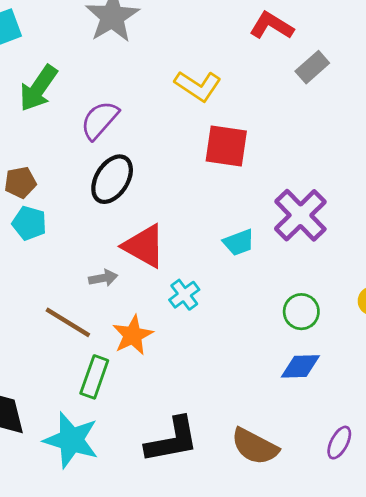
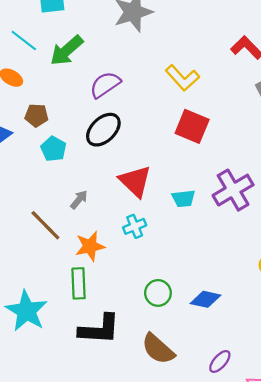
cyan pentagon: (29, 223) -> (53, 149), moved
red triangle: (144, 246) -> (135, 181), moved
gray arrow: (103, 278) -> (79, 200), turned -54
green circle: (301, 312) -> (158, 293), moved
green rectangle: (94, 377) -> (79, 283), moved, turned -36

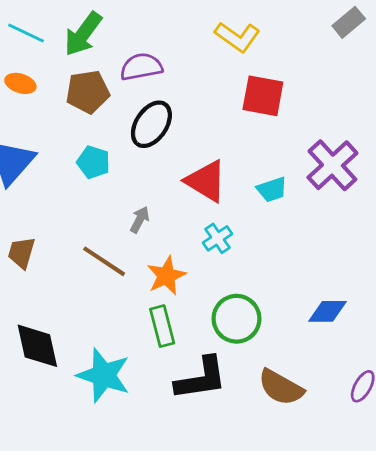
purple semicircle: (105, 85) -> (141, 67), turned 36
brown pentagon: (36, 115) -> (88, 92), moved, size x1.4
green circle: (158, 293) -> (236, 319), moved, size x1.4

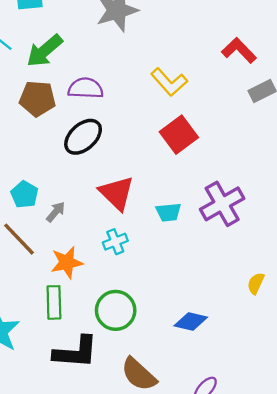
red square: (263, 96) -> (179, 135), turned 30
cyan pentagon: (93, 162) -> (24, 194), moved

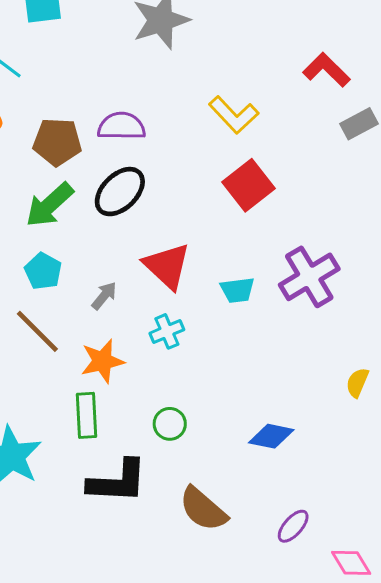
green arrow: (45, 51) -> (50, 205), moved
gray arrow: (56, 212) -> (104, 296), moved
green circle: (116, 310) -> (170, 424), size x0.6

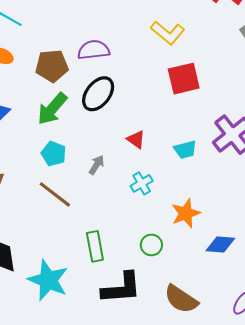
red square: (249, 185) -> (184, 79), turned 32
red triangle: (167, 266) -> (136, 139), size x0.6
orange star: (102, 361) -> (186, 213), moved

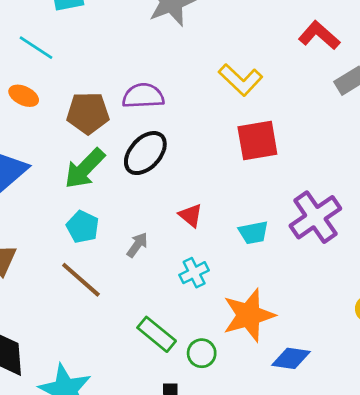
orange star: (186, 213) -> (249, 315), size x1.4
green rectangle: (95, 246) -> (157, 334), moved, turned -44

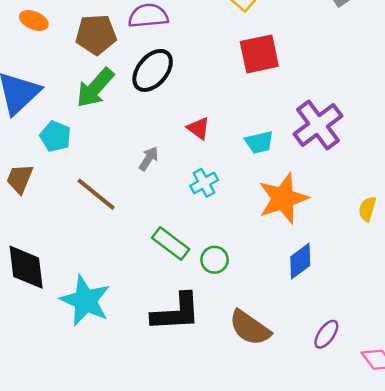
cyan pentagon: (83, 227) -> (55, 136), moved
orange star: (249, 315) -> (283, 198), moved
blue diamond: (291, 358) -> (300, 261), turned -42

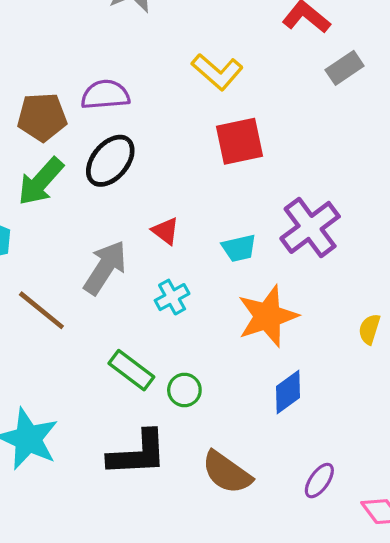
gray arrow: (149, 159) -> (105, 268), size x1.8

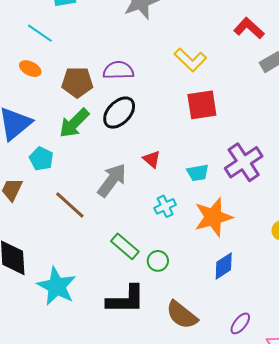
cyan cross: (172, 297) -> (165, 206), moved

